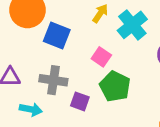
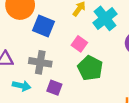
purple square: (80, 101) -> (54, 88), moved

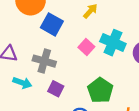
cyan cross: (105, 18) -> (113, 43), moved, turned -35
green pentagon: (90, 68) -> (100, 90), moved

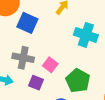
pink square: (86, 47) -> (50, 65), moved

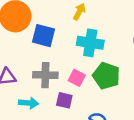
cyan cross: (86, 35) -> (90, 43), moved
green pentagon: (78, 81) -> (106, 76), moved

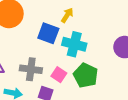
blue square: (43, 36) -> (48, 33), moved

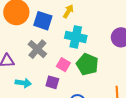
blue square: (48, 33) -> (43, 21), moved
gray cross: (31, 69) -> (37, 49), moved, turned 36

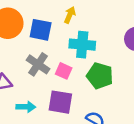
pink square: (63, 65) -> (64, 71), moved
purple square: (52, 82) -> (60, 102), size x1.5

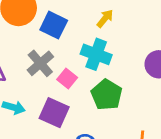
yellow arrow: (70, 15) -> (105, 18), moved

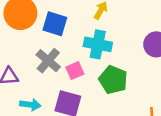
pink square: (67, 78) -> (75, 71), turned 36

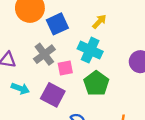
blue square: (55, 24) -> (57, 24), turned 35

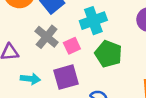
cyan cross: (90, 50) -> (93, 21), turned -30
purple square: (53, 95) -> (66, 77), turned -30

